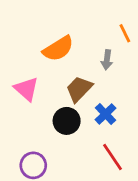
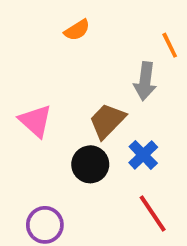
orange semicircle: (58, 49) -> (77, 30), moved, size x0.6
gray arrow: (107, 60) -> (145, 81), size x1.4

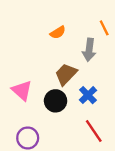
orange semicircle: (77, 30) -> (58, 32), moved
pink triangle: (35, 121) -> (22, 90), moved

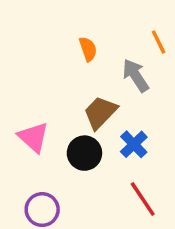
orange semicircle: (58, 32) -> (88, 49), turned -77
gray arrow: (89, 50) -> (136, 75), turned 140

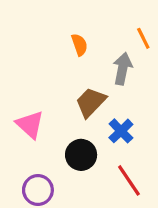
gray arrow: (136, 75) -> (123, 69), turned 44
black circle: (84, 153) -> (81, 155), moved

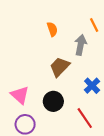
pink triangle: (30, 125) -> (20, 95), moved
blue cross: (121, 131) -> (92, 86), moved

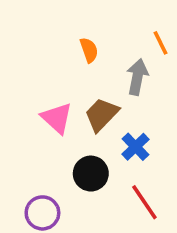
blue cross: (92, 86) -> (136, 147), moved
pink triangle: (20, 95) -> (57, 118), moved

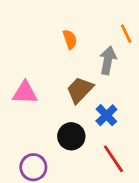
pink triangle: (57, 118) -> (25, 93), moved, turned -40

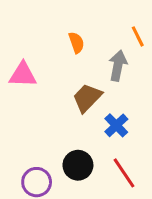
pink triangle: (25, 93) -> (23, 75), moved
black circle: (71, 136) -> (78, 165), moved

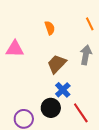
gray arrow: (118, 66) -> (86, 55), moved
blue cross: (116, 125) -> (63, 90), moved

